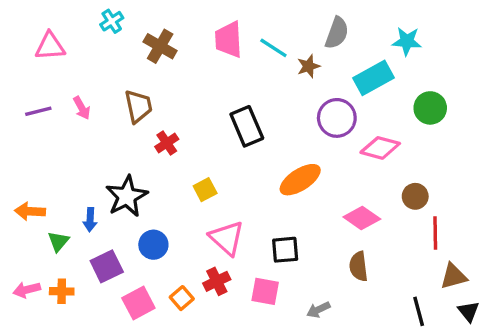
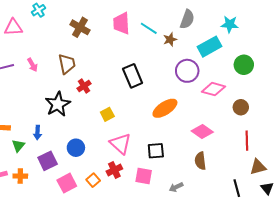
cyan cross: (112, 21) -> (39, 10), moved
black star: (127, 196) -> (58, 104), moved
brown circle: (415, 196) -> (241, 107), moved

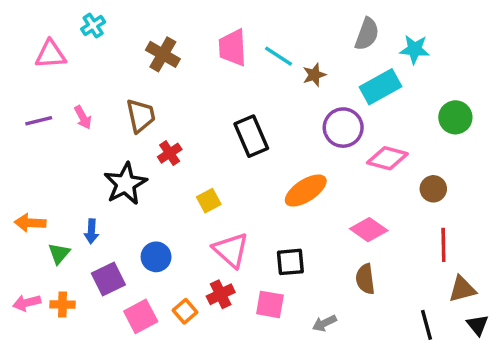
gray semicircle: (187, 19) -> (367, 34), moved
green circle: (244, 65) -> (455, 117), moved

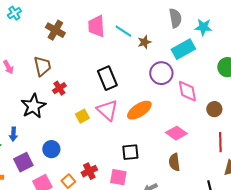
gray semicircle: (367, 34) -> (175, 18), turned -30
pink diamond: (387, 158) -> (187, 91), turned 65
pink triangle: (231, 250) -> (107, 110), moved

